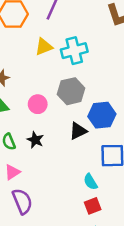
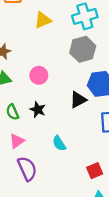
cyan cross: (74, 51) -> (85, 16), moved
gray hexagon: (71, 91) -> (83, 49), moved
cyan semicircle: (90, 182) -> (59, 143), moved

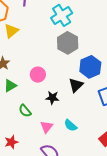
yellow triangle: (43, 20) -> (11, 31), moved
black star: (38, 110) -> (52, 98), moved
pink triangle: (17, 141) -> (47, 127), moved

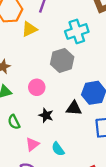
yellow triangle: (11, 31) -> (29, 29), moved
gray hexagon: (68, 43) -> (62, 60), moved
black triangle: (76, 85) -> (74, 108), turned 35

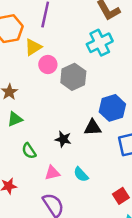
cyan cross: (77, 31) -> (100, 43), moved
pink circle: (37, 87) -> (48, 65), moved
pink triangle: (32, 144) -> (52, 173), turned 32

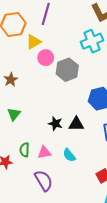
green triangle: (15, 119) -> (14, 114), moved, turned -32
black triangle: (93, 128) -> (76, 124), moved
green semicircle: (29, 151) -> (25, 150), moved, turned 32

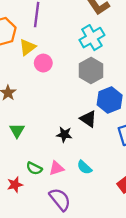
gray hexagon: (67, 70) -> (91, 70), moved
black triangle: (76, 124) -> (88, 119), moved, turned 42
green semicircle: (25, 150) -> (34, 168), turned -56

